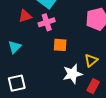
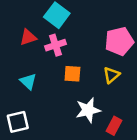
cyan triangle: (15, 47) -> (28, 82), moved, turned -32
yellow triangle: (91, 60) -> (111, 75), moved

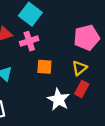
white star: (88, 110) -> (58, 100), turned -30
red rectangle: (114, 126) -> (82, 89), moved

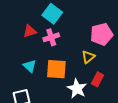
orange square: (44, 67) -> (56, 69), moved, size x1.5
yellow triangle: (79, 68) -> (88, 57), moved

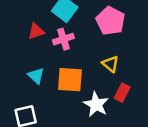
pink pentagon: (102, 34) -> (110, 21), moved, turned -30
yellow triangle: (88, 57) -> (110, 64), turned -40

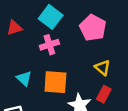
red triangle: (36, 31) -> (14, 28), moved
yellow triangle: (110, 64) -> (103, 68), moved

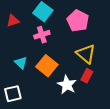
yellow triangle: (103, 68) -> (86, 54), size x1.5
orange square: (55, 82) -> (47, 66), turned 35

